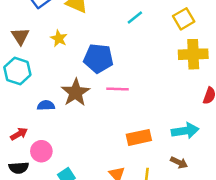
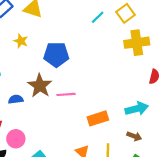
cyan line: (135, 18) -> (98, 17), moved
pink line: (118, 89) -> (66, 94), moved

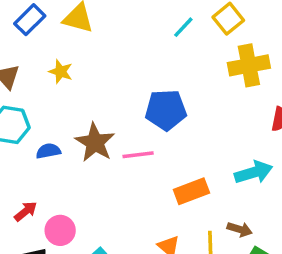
blue pentagon: (56, 55) -> (166, 110), moved
blue semicircle: (16, 99) -> (48, 151), moved
brown arrow: (134, 136) -> (240, 229), moved

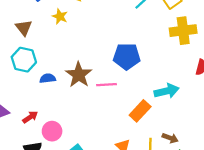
yellow star: (61, 72) -> (60, 16), moved
cyan arrow: (254, 172) -> (167, 91), moved
orange rectangle: (191, 191) -> (140, 111), turned -30

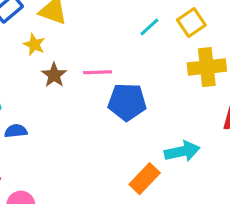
brown star: (79, 75) -> (54, 75), moved, size x0.7
pink line: (107, 85) -> (98, 72), moved

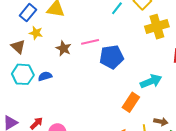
yellow star: (34, 45) -> (36, 33), moved
blue semicircle: (16, 131) -> (45, 76), moved

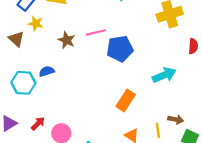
cyan hexagon: (23, 74) -> (23, 83), moved
orange rectangle: (131, 102) -> (126, 100), moved

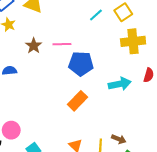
cyan arrow: (164, 75) -> (120, 84), moved
orange rectangle: (126, 100) -> (78, 101), moved

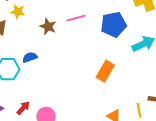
blue pentagon: (81, 64) -> (114, 25), moved

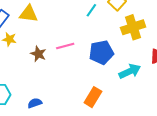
blue semicircle: (30, 57) -> (35, 103), moved

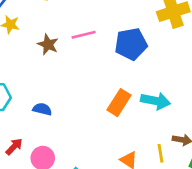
cyan arrow: (130, 71) -> (156, 101), moved, turned 35
blue semicircle: (35, 103) -> (42, 109), turned 32

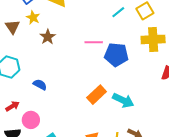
pink line: (84, 35) -> (94, 42), moved
brown star: (48, 45) -> (48, 37), moved

